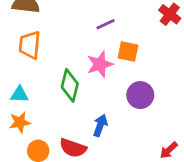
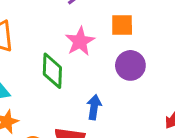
orange square: (128, 52) -> (122, 25), moved

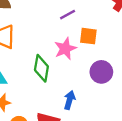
orange square: (122, 25) -> (88, 36), moved

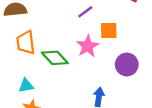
green diamond: (41, 68) -> (55, 58), moved, turned -44

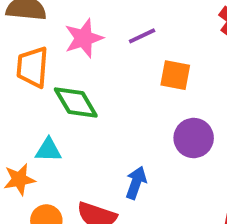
pink star: (88, 46) -> (84, 38), moved
cyan triangle: (26, 86) -> (48, 150), moved

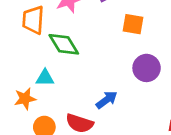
blue arrow: (136, 183) -> (107, 100), turned 35

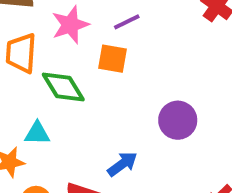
orange square: (133, 24) -> (113, 59), moved

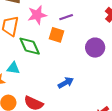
purple circle: (178, 120) -> (95, 48), moved
blue arrow: (122, 164) -> (66, 83), moved

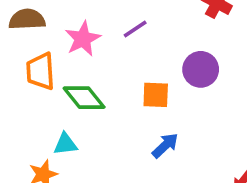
orange square: (57, 35) -> (156, 95), moved

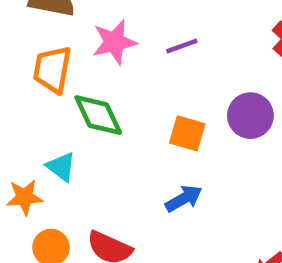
cyan triangle: (65, 144) -> (61, 167), turned 30

